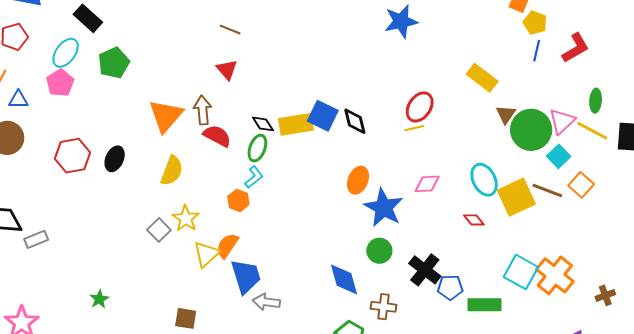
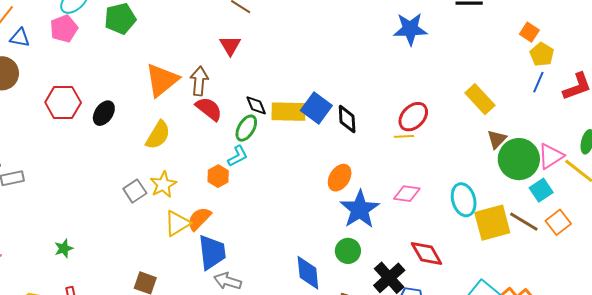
red diamond: (474, 220) -> (427, 254), moved, size x1.6

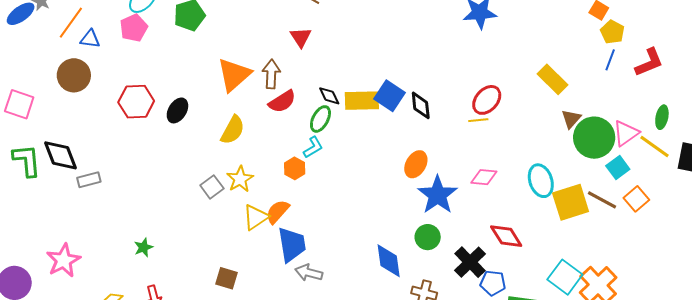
red semicircle: (209, 109) -> (282, 101), turned 112

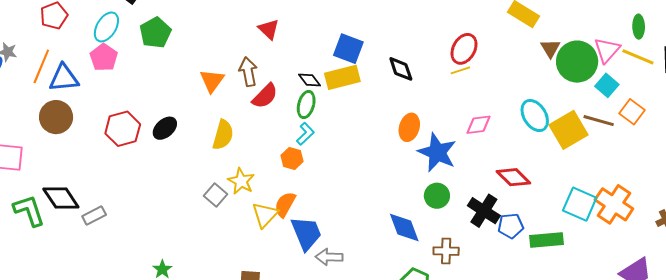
blue triangle: (90, 39) -> (64, 78), size x1.5
orange triangle: (234, 75) -> (212, 81), size x0.7
blue square: (390, 96) -> (348, 49), moved
black ellipse: (177, 110) -> (165, 128), turned 30

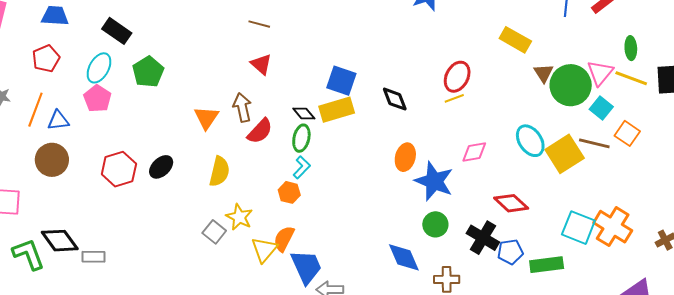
blue triangle: (64, 78) -> (58, 120), size x0.7
gray rectangle: (94, 215) -> (94, 257), turned 30

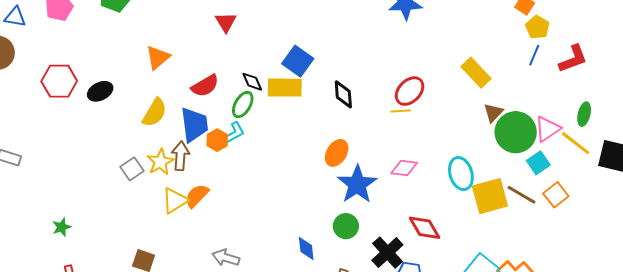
brown arrow: (242, 107) -> (180, 156), moved
orange hexagon: (289, 192) -> (217, 140), moved
blue diamond: (404, 257) -> (306, 248), size x0.7
blue trapezoid: (306, 267) -> (194, 125), moved

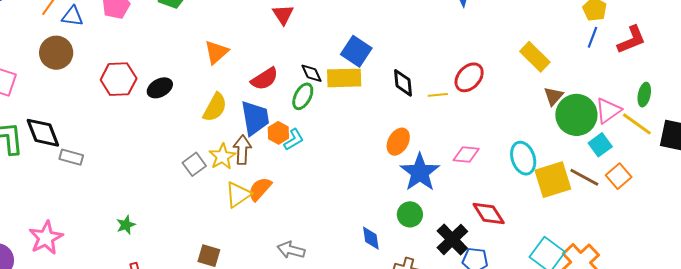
yellow line: (401, 111) -> (438, 95), moved
cyan L-shape: (234, 133) -> (294, 140), moved

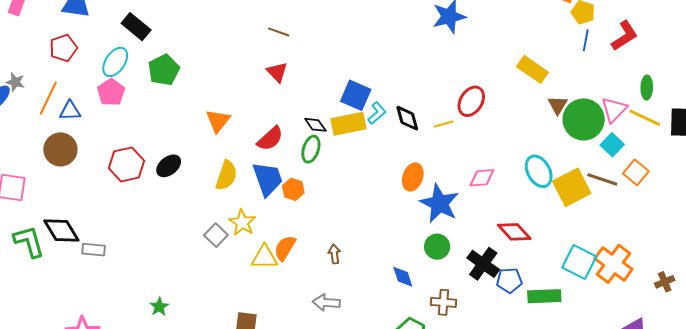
cyan L-shape: (294, 140) -> (377, 113), moved
brown arrow: (242, 150) -> (334, 254), moved, size x0.7
yellow triangle: (238, 195) -> (264, 257), turned 44

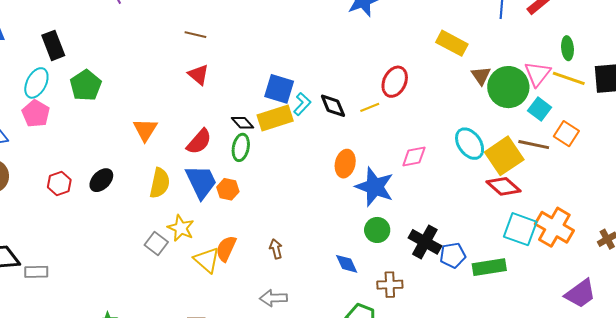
black rectangle: (136, 27) -> (53, 45), turned 36
red hexagon: (126, 164) -> (59, 183), size x0.7
red diamond: (514, 232) -> (504, 186), moved
yellow triangle: (264, 257) -> (207, 260), turned 48

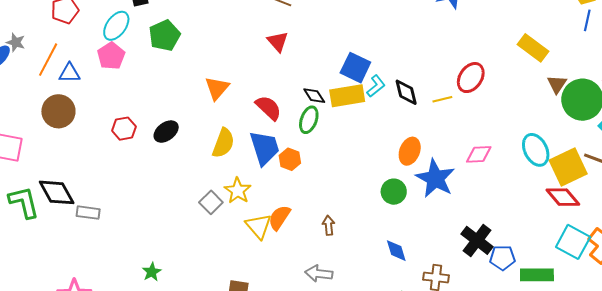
red semicircle: (199, 142) -> (268, 108), turned -96
green circle: (377, 230) -> (394, 192), moved

